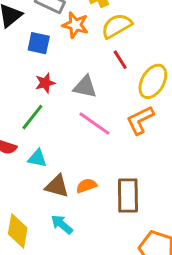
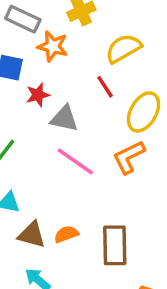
yellow semicircle: (117, 26) -> (123, 48), moved
red star: (45, 83) -> (38, 95), moved

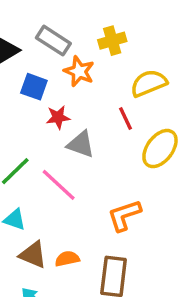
orange L-shape: (129, 157) -> (124, 215), moved
pink line: (75, 161) -> (59, 185), moved

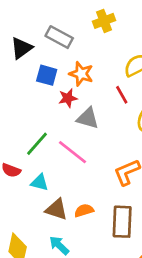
yellow cross: (112, 41) -> (104, 21), moved
orange star: (79, 71) -> (81, 74), moved

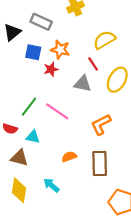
gray triangle: (88, 118) -> (83, 84), moved
brown triangle: (56, 209) -> (19, 158), moved

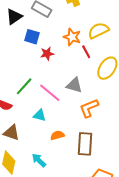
orange star: (60, 50) -> (72, 37), moved
gray triangle: (83, 84) -> (74, 85), moved
cyan triangle: (33, 137) -> (40, 115), moved

